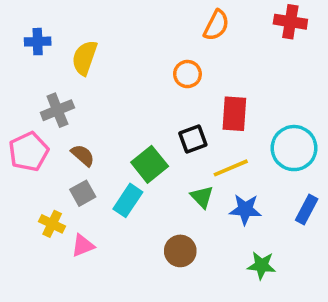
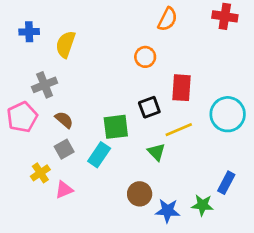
green square: (150, 164) -> (116, 127), turned 32
blue star: (245, 209) -> (168, 211), moved
blue rectangle: (307, 209) -> (226, 183), moved
yellow cross: (52, 224) -> (40, 173), turned 30

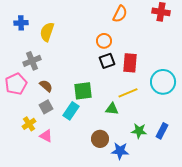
black square: (149, 107) -> (107, 61), moved
green triangle: (156, 152) -> (112, 109), turned -40
pink triangle: (64, 190) -> (46, 136), turned 48
green star: (202, 205) -> (139, 131), moved

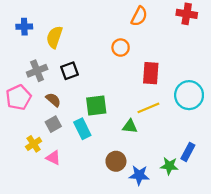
black square: (107, 61) -> (70, 71), moved
cyan rectangle: (71, 111) -> (82, 129), turned -60
green star: (139, 131) -> (169, 166), moved

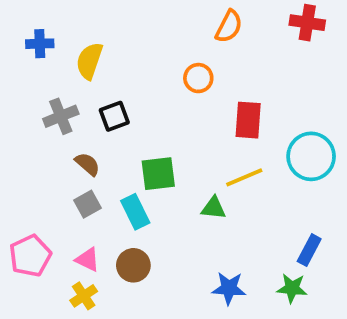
pink pentagon: (18, 97) -> (30, 256), moved
yellow cross: (34, 144) -> (84, 296), moved
brown circle: (116, 161) -> (133, 265), moved
green star: (169, 166) -> (292, 288), moved

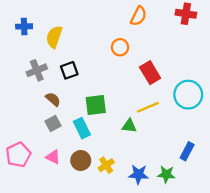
red rectangle: (248, 120) -> (150, 73), turned -35
green star: (292, 288) -> (166, 174), moved
yellow cross: (84, 296) -> (106, 165), moved

